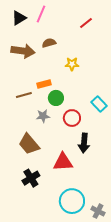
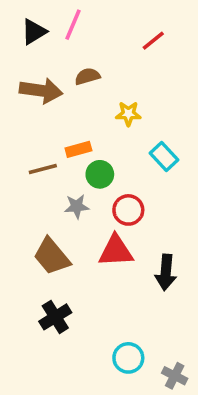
cyan rectangle: (99, 104) -> (164, 157), moved
black arrow: (84, 143) -> (166, 272), moved
red triangle: (63, 162) -> (116, 251), moved
cyan circle: (72, 201) -> (128, 358), size x0.7

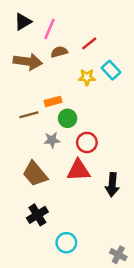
pink line: (73, 25) -> (49, 29), moved
red line: (153, 41) -> (89, 43), moved
cyan rectangle: (164, 157) -> (111, 70), moved
cyan circle: (128, 358) -> (66, 243), moved

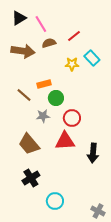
pink line: (49, 29) -> (41, 24), turned -54
brown line: (29, 115) -> (24, 95), turned 56

